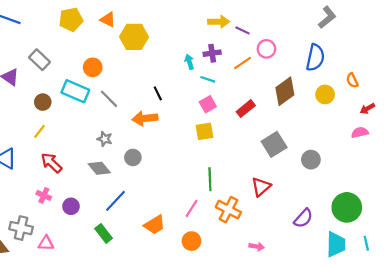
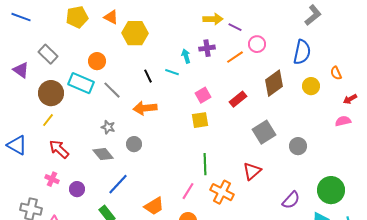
cyan line: (208, 79) -> (172, 72), moved
black line: (158, 93) -> (148, 76), moved
brown circle: (43, 102) -> (51, 93), size x1.6

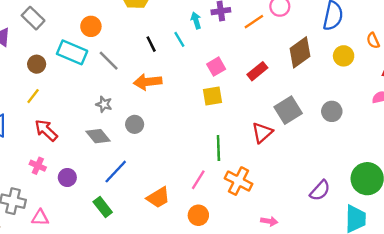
cyan line: (172, 72) -> (179, 39), turned 40
brown circle: (51, 93) -> (37, 64), size x0.6
gray circle: (298, 146) -> (332, 111), moved
red triangle: (252, 171) -> (262, 133), moved

